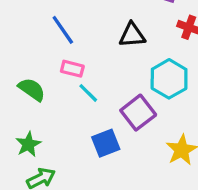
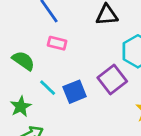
cyan line: (88, 93) -> (48, 88), moved
blue square: (106, 143) -> (75, 92), moved

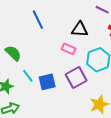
pink rectangle: (57, 43) -> (69, 49), moved

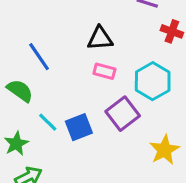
blue line: (38, 20) -> (39, 57), moved
black triangle: (80, 29) -> (100, 38), moved

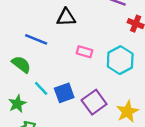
black triangle: (100, 38) -> (66, 17), moved
blue line: (39, 57) -> (36, 39), turned -35
purple square: (123, 114) -> (94, 102), moved

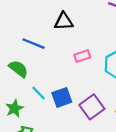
pink rectangle: (84, 52) -> (82, 56), turned -35

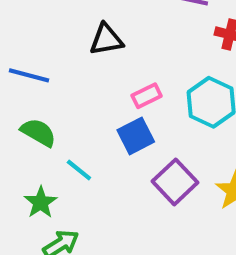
blue line: (33, 44) -> (29, 75), moved
blue square: (62, 97) -> (136, 136), moved

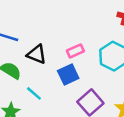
black triangle: (106, 40) -> (37, 54), moved, turned 30

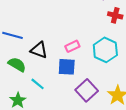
blue square: (68, 74) -> (67, 67), turned 30

